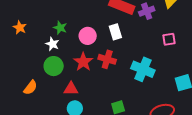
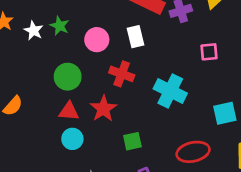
white star: (52, 44) -> (33, 31), moved
red star: (83, 62) -> (103, 109), moved
green circle: (54, 66) -> (68, 77), moved

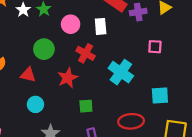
red triangle: (69, 111) -> (28, 75), moved
cyan circle: (72, 139) -> (35, 104), moved

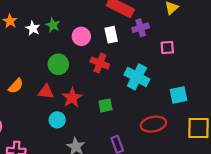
purple cross: (138, 12) -> (141, 28), moved
red star: (68, 78) -> (72, 98), moved
green square: (86, 106) -> (105, 105), moved

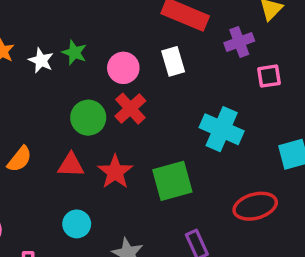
purple cross: (141, 28) -> (239, 42), moved
red cross: (100, 63) -> (130, 109), moved, turned 30
green square: (105, 105) -> (172, 181), size x1.6
cyan circle: (57, 120) -> (77, 224), moved

